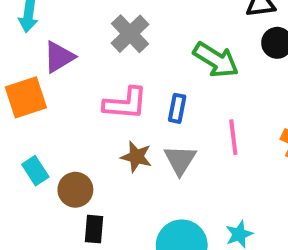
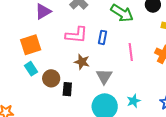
orange square: (26, 97) -> (31, 45), moved
gray triangle: (180, 160) -> (104, 76), moved
black rectangle: (94, 229) -> (67, 89), moved

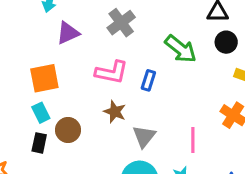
pink line: (131, 52) -> (193, 140), moved
black rectangle: (67, 89) -> (39, 143), moved

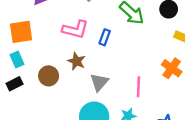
brown circle: (68, 130) -> (49, 76), moved
black rectangle: (39, 143) -> (15, 84), turned 49

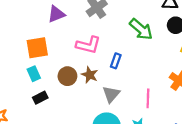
blue rectangle: (105, 37) -> (116, 61), moved
brown circle: (49, 76) -> (67, 76), moved
black rectangle: (15, 84) -> (40, 98), moved

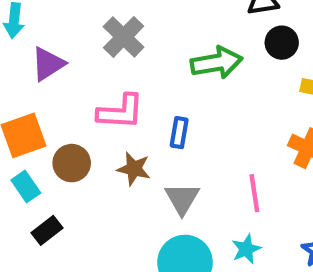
green arrow: (141, 29) -> (216, 63), turned -40
brown circle: (67, 76) -> (72, 163), moved

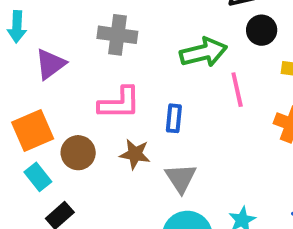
gray cross: (124, 37) -> (117, 35), turned -33
pink line: (254, 193) -> (237, 90), moved

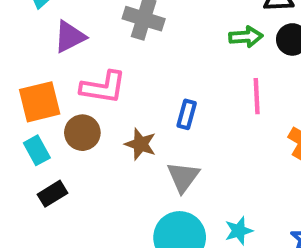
green arrow: (204, 52) -> (246, 37), moved, size x0.7
pink L-shape: (119, 103) -> (103, 87), moved

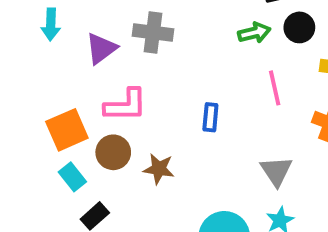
purple triangle: (70, 37) -> (101, 48), moved
brown star: (140, 144) -> (159, 169), moved
gray triangle: (183, 177) -> (276, 171), moved

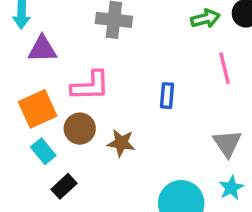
purple triangle: (101, 48) -> (42, 49), moved, turned 36

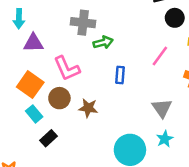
green arrow: (205, 19) -> (103, 42), moved
pink line: (224, 68) -> (160, 56), turned 50
pink L-shape: (90, 86) -> (67, 68), turned 68
orange square: (38, 109) -> (30, 85), turned -30

